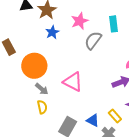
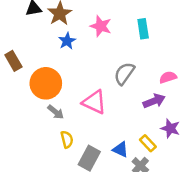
pink star: (80, 21) -> (101, 26), turned -30
gray semicircle: (93, 40) -> (124, 73), moved
yellow semicircle: (42, 107) -> (67, 139), moved

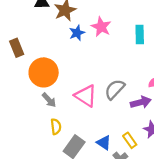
blue star: (67, 41) -> (77, 33), moved
gray semicircle: (124, 73) -> (115, 89), moved

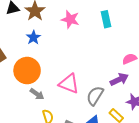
blue star: (77, 33) -> (33, 37), moved
gray semicircle: (115, 89) -> (95, 96), moved

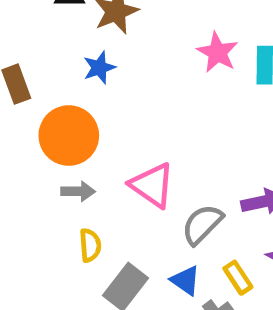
pink star: (70, 19) -> (217, 52), moved
gray arrow: (37, 94) -> (78, 191), turned -48

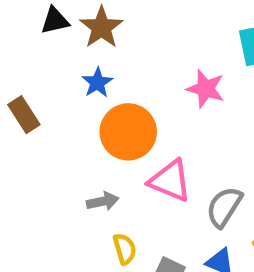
pink star: (217, 52) -> (206, 89), moved
orange circle: (69, 136) -> (128, 132), moved

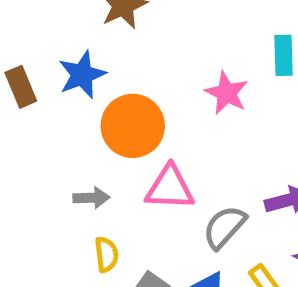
blue star: (97, 83) -> (82, 75), moved, size x1.4
pink triangle: (170, 181) -> (170, 188), turned -30

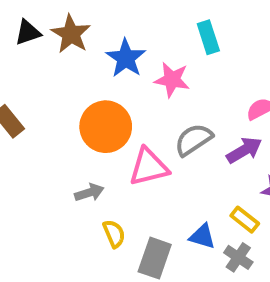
blue star: (82, 75) -> (126, 58), moved
gray semicircle: (224, 227) -> (194, 140), moved, turned 30

